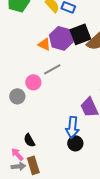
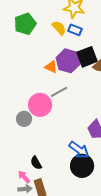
pink circle: (33, 82) -> (40, 105), size x1.5
blue arrow: (72, 127) -> (79, 150), turned -60
black circle: (75, 143) -> (82, 166), size x1.5

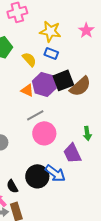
yellow semicircle: (59, 28) -> (29, 59), moved
pink circle: (40, 105) -> (44, 133), moved
black circle: (82, 166) -> (37, 176), moved

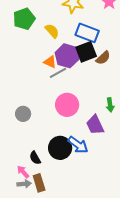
blue rectangle: (51, 53) -> (87, 33), moved, size x1.6
brown semicircle: (80, 86) -> (103, 58), size x0.7
gray line: (35, 115) -> (58, 73), moved

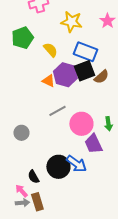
gray line: (58, 73) -> (57, 111), moved
pink circle: (67, 105) -> (81, 124), moved

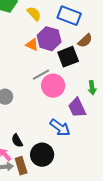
black square: (84, 71) -> (68, 57), moved
pink circle: (81, 124) -> (53, 86), moved
black circle: (58, 167) -> (42, 155), moved

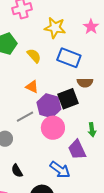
purple hexagon: (49, 39) -> (49, 106), moved
brown semicircle: (85, 41) -> (85, 83), turned 42
gray line: (41, 75) -> (25, 117), moved
black semicircle: (17, 141) -> (17, 171), moved

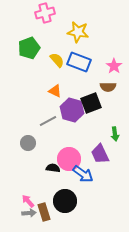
pink star: (91, 27) -> (114, 66), moved
blue rectangle: (69, 58) -> (79, 62), moved
pink circle: (53, 128) -> (69, 159), moved
black semicircle: (17, 171) -> (53, 168), moved, turned 128

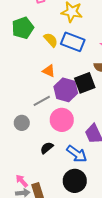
pink circle: (69, 159) -> (62, 120), moved
black semicircle: (53, 168) -> (47, 148), turned -48
black circle: (65, 201) -> (75, 181), moved

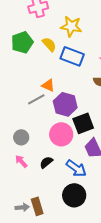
yellow semicircle: (51, 40) -> (49, 44), moved
black square: (85, 83) -> (83, 123), moved
gray line: (42, 101) -> (36, 99), moved
pink arrow: (22, 181) -> (21, 161), moved

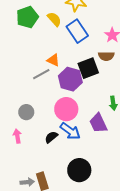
blue rectangle: (72, 56) -> (77, 31), turned 35
black square: (83, 123) -> (88, 68), moved
pink arrow: (21, 161) -> (17, 136), moved, turned 32
blue arrow: (76, 168) -> (70, 131), moved

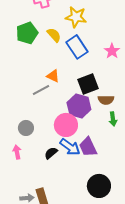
brown semicircle: (106, 56) -> (106, 100), moved
purple hexagon: (70, 79) -> (79, 106), moved
purple trapezoid: (98, 123) -> (88, 147), moved
black circle: (79, 170) -> (99, 186), moved

